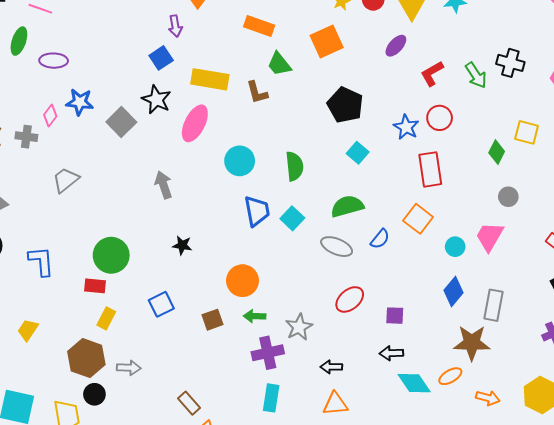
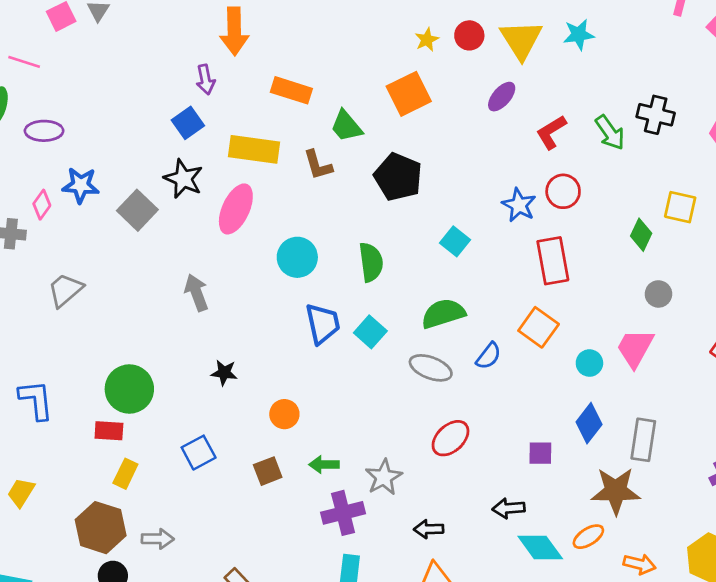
orange rectangle: (259, 26) -> (291, 90), moved
black pentagon: (345, 105) -> (398, 177), moved
orange circle: (242, 281) -> (284, 414), moved, size x0.7
purple square: (395, 316) -> (540, 453), moved

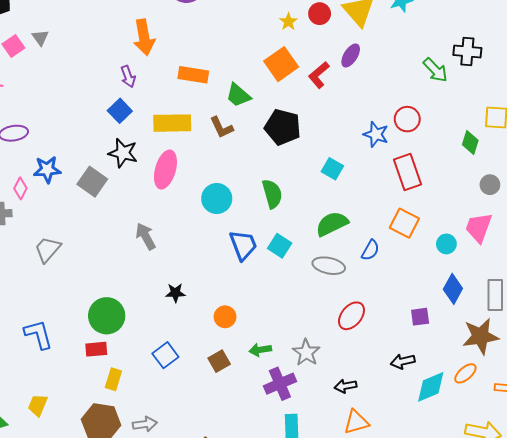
red L-shape: (551, 132) -> (319, 75), moved
cyan diamond: (540, 547) -> (431, 387), turned -68

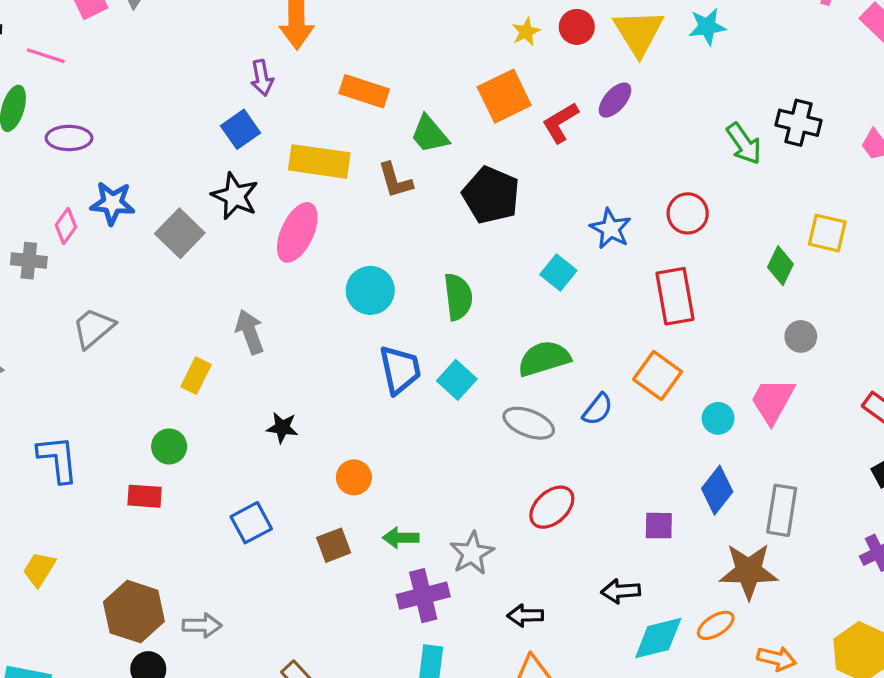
blue star: (376, 134) -> (610, 229), moved
green circle: (107, 316) -> (169, 446), size x0.6
yellow rectangle: (113, 379) -> (196, 376), moved

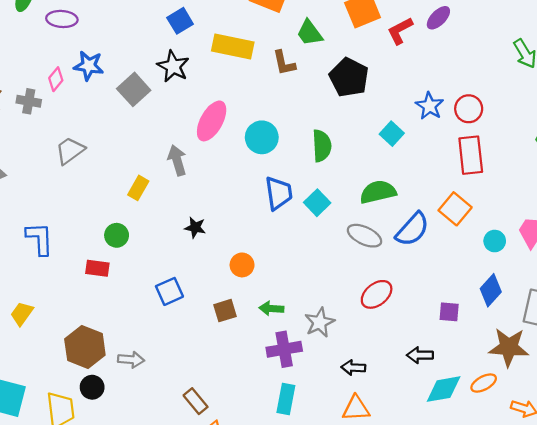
red circle: (688, 213) -> (469, 109), moved
pink ellipse: (297, 232) -> (212, 121), moved
blue semicircle: (598, 409) -> (412, 229), size x1.6

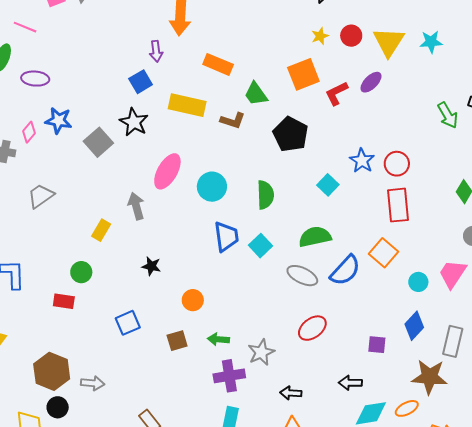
brown L-shape: (284, 63) -> (233, 121), turned -60

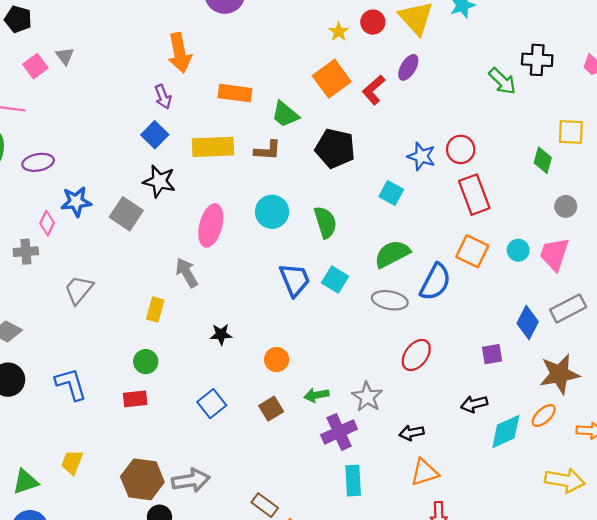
cyan circle: (212, 187) -> (272, 212), moved
cyan circle: (418, 282) -> (518, 250), moved
gray rectangle: (453, 341) -> (568, 308), moved, turned 64
gray arrow: (93, 383) -> (191, 480), size x1.4

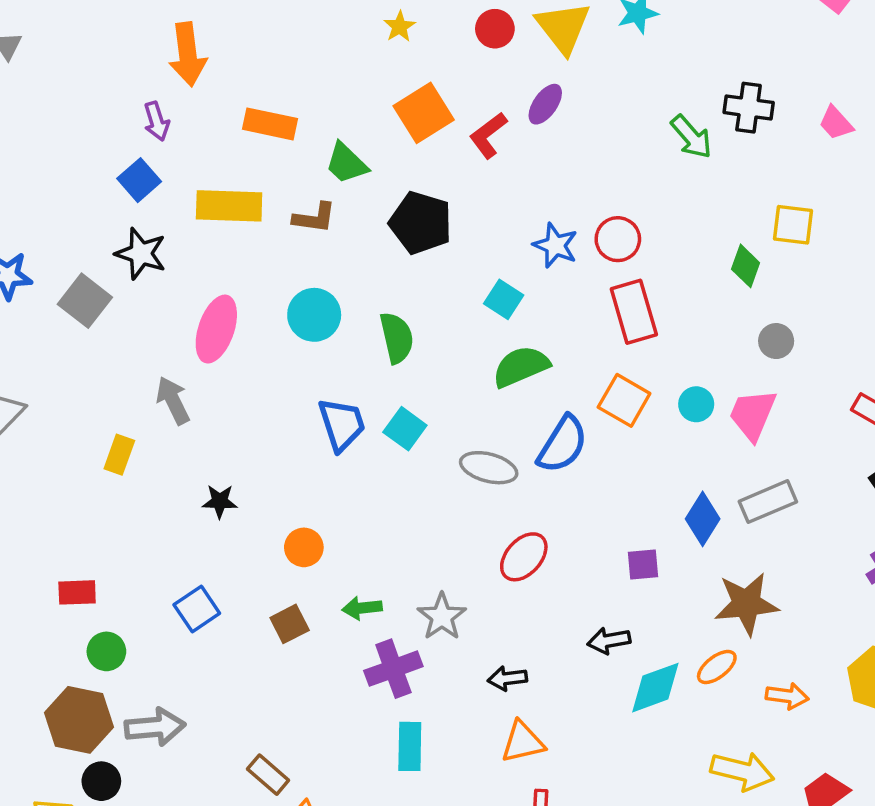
yellow star: (339, 32) -> (400, 27), moved
green semicircle: (392, 254) -> (521, 367), moved
green circle: (146, 362) -> (106, 651), moved

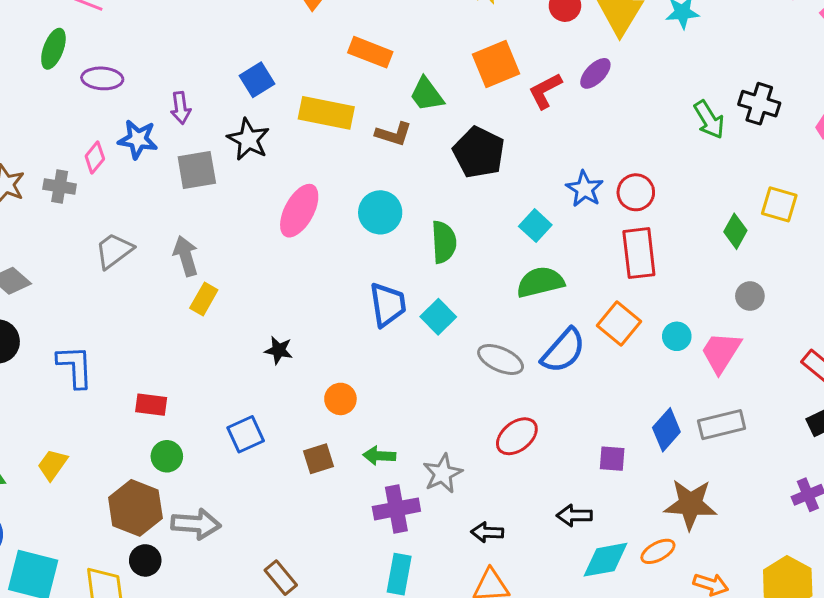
purple arrow: (156, 121) -> (181, 108), moved
gray square: (85, 301) -> (197, 170), turned 33
gray arrow: (173, 400) -> (186, 256), moved

